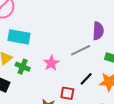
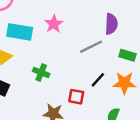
pink star: (51, 63) -> (54, 24), moved
green cross: (23, 67) -> (41, 73), moved

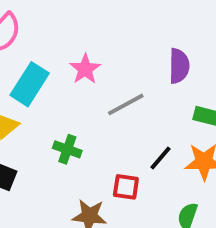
cyan rectangle: (20, 32) -> (30, 84), turned -65
gray line: (91, 47) -> (126, 104), moved

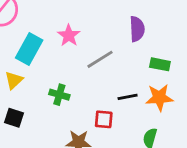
black line: (160, 158) -> (128, 97), turned 42

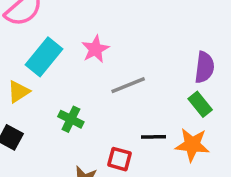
purple semicircle: (137, 29) -> (204, 67), moved
green rectangle: (160, 64) -> (200, 104), turned 30

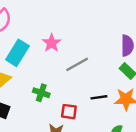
red square: (120, 159) -> (69, 112), moved

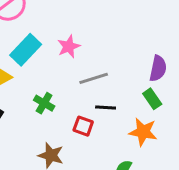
black line: (99, 97) -> (106, 108), moved
red square: (69, 112) -> (83, 126), moved

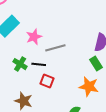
pink star: (69, 47) -> (34, 37), moved
black line: (106, 108) -> (39, 64), moved

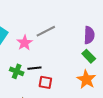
gray line: (55, 48) -> (46, 31), moved
orange star: (89, 86) -> (86, 79), turned 30

